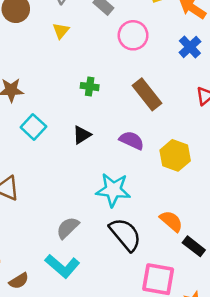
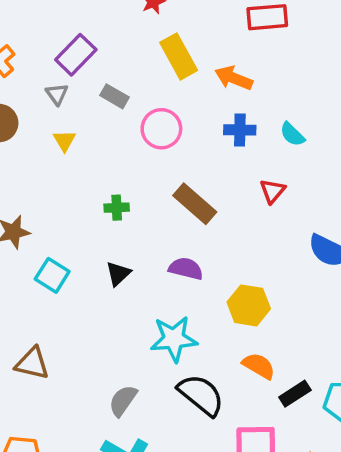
blue cross: (190, 47) -> (240, 130), turned -35
yellow hexagon: (175, 155) -> (249, 305), moved
black rectangle: (194, 246) -> (295, 394), turned -60

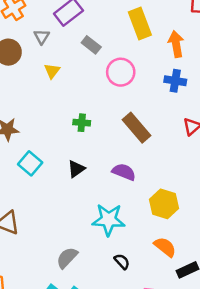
orange arrow: (234, 78) -> (176, 44), turned 50
gray triangle: (57, 94) -> (42, 37), moved
black semicircle: (201, 395) -> (122, 261), size x0.5

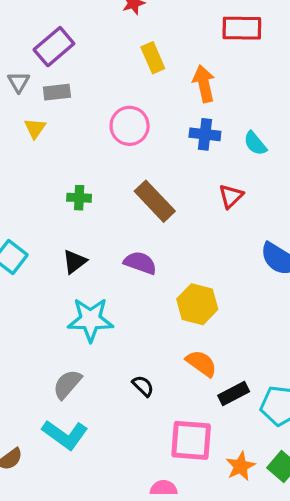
yellow rectangle: (140, 24) -> (153, 58), size x0.7
gray rectangle: (91, 45) -> (57, 92), moved, turned -42
cyan star: (109, 220) -> (90, 320), moved

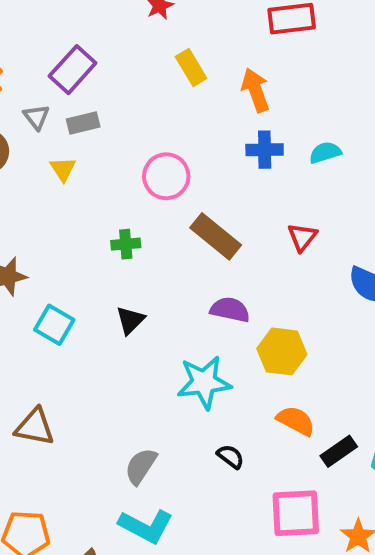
pink circle: (130, 126) -> (166, 176), moved
cyan semicircle: (255, 143) -> (325, 153), turned 120
red triangle: (231, 196) -> (302, 237), moved
purple semicircle: (140, 263) -> (230, 310), moved
cyan star: (90, 320) -> (204, 382), moved

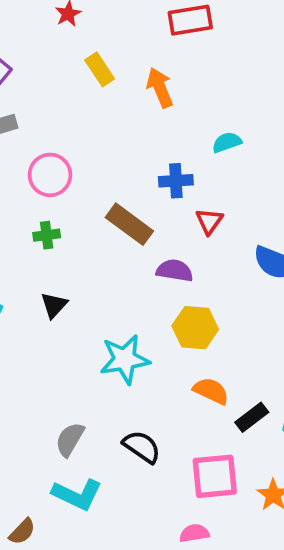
blue cross: (265, 150) -> (176, 181), moved
pink circle: (166, 176) -> (50, 175), moved
purple semicircle: (230, 310) -> (175, 271), moved
black semicircle: (230, 457) -> (142, 447), moved, size x1.5

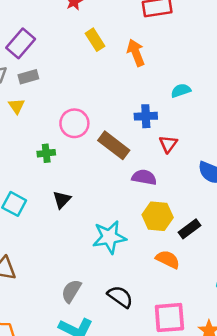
pink circle: (50, 175) -> (74, 123), moved
green cross: (47, 235) -> (46, 153), moved
black rectangle: (252, 417) -> (190, 229), moved

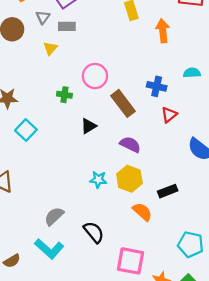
purple semicircle: (144, 177) -> (130, 144), moved
black triangle: (62, 200) -> (89, 126), moved
yellow hexagon: (158, 216) -> (129, 179), moved
cyan star: (109, 237) -> (98, 180), size x0.6

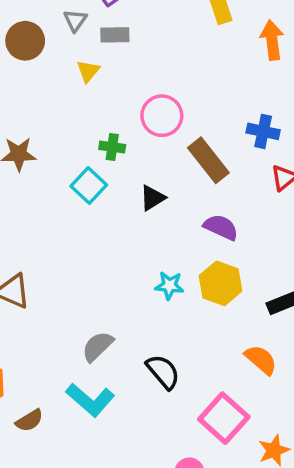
cyan square: (26, 130) -> (89, 186), moved
orange semicircle: (142, 212) -> (261, 360), moved
pink square: (131, 261) -> (224, 418), turned 32

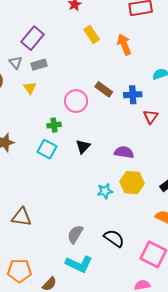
brown rectangle: (208, 160) -> (104, 89), moved, size x0.7

